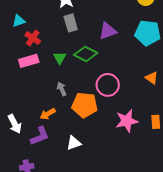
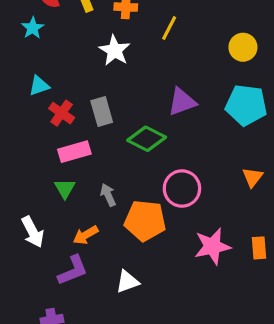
gray rectangle: (71, 23) -> (102, 111), moved
green triangle: (60, 58) -> (65, 189), moved
pink rectangle: (29, 61) -> (74, 152), moved
orange triangle: (152, 78) -> (253, 177), turned 32
white arrow: (15, 124) -> (33, 232), moved

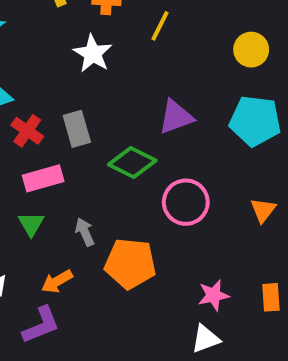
pink circle: (182, 189) -> (186, 202), moved
pink star: (212, 246) -> (214, 295), size x0.7
white triangle: (127, 282) -> (206, 339), moved

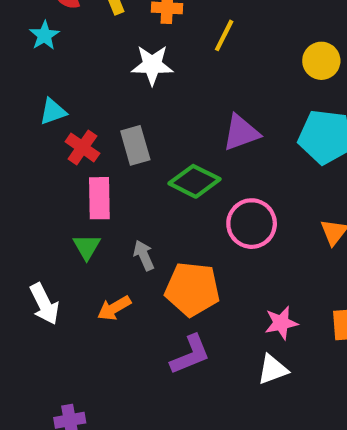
white star: (93, 54) -> (152, 65), turned -30
pink rectangle: (43, 178) -> (99, 198), turned -75
purple L-shape: (41, 325) -> (190, 355), moved

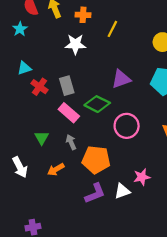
pink rectangle: (99, 198) -> (69, 113), moved, turned -48
white triangle: (273, 369) -> (122, 191), moved

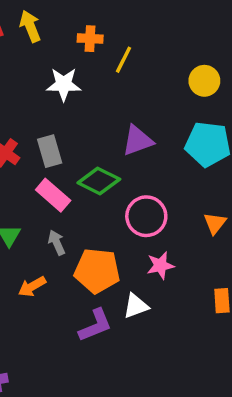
orange cross: (83, 15) -> (90, 39), moved
pink star: (142, 177) -> (160, 265), moved
white triangle: (122, 191) -> (136, 306), moved

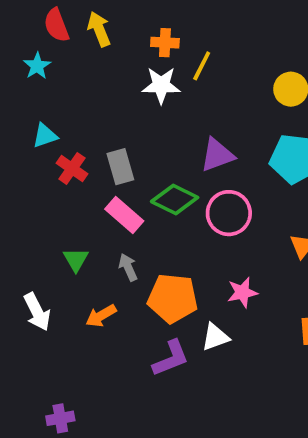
white star: (64, 84) -> (161, 85), moved
pink circle: (146, 216) -> (229, 213), moved

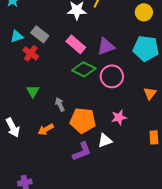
gray rectangle: (120, 167) -> (40, 34), moved, turned -36
pink rectangle: (124, 215) -> (76, 44), moved
green triangle: (76, 260) -> (33, 91), moved

